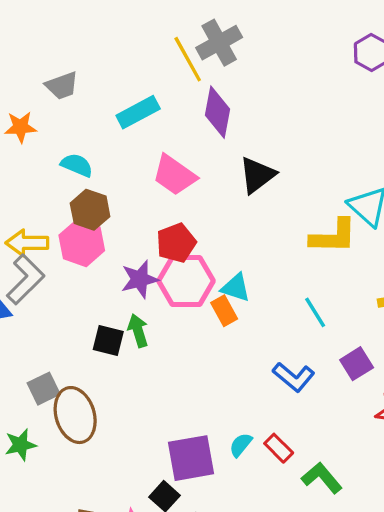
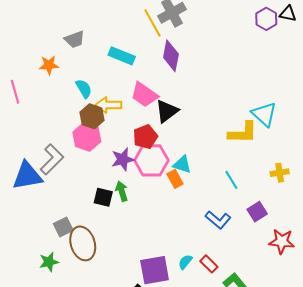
cyan rectangle: (138, 112) -> (122, 56), turned 50
cyan semicircle: (77, 165) -> (84, 89), turned 36
black triangle: (257, 175) -> (167, 111), moved
yellow arrow: (27, 243) -> (108, 105), moved

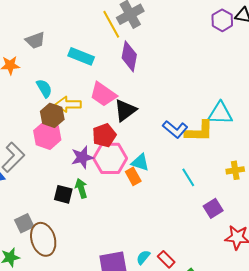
cyan triangle: (264, 114) -> (220, 113), turned -40
blue L-shape: (218, 220) -> (175, 129), moved

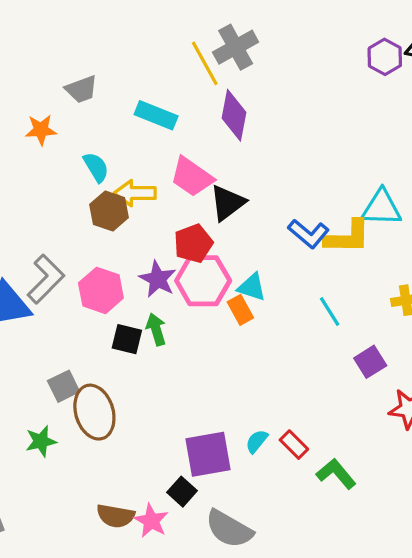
pink hexagon: (47, 135) -> (101, 290), moved
purple star: (82, 157) -> (158, 279), turned -30

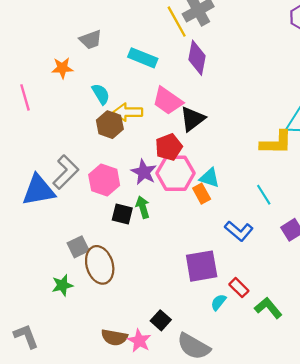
blue L-shape: (309, 234) -> (239, 231), moved
cyan semicircle: (257, 441) -> (218, 302), moved
purple square: (208, 454) -> (202, 266), moved

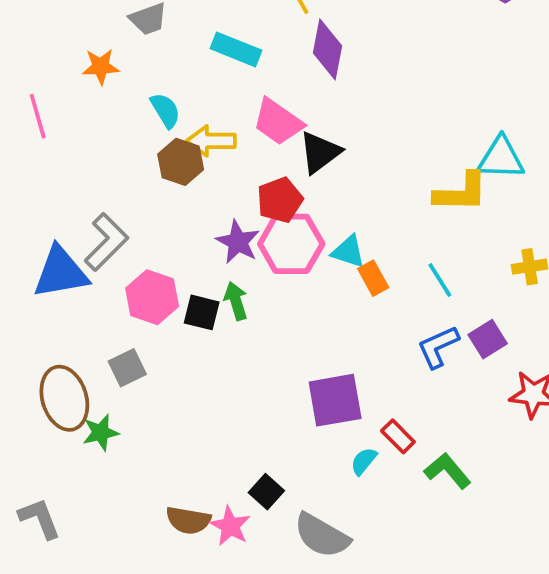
pink hexagon: (104, 180) -> (152, 297), moved
orange rectangle: (202, 194) -> (373, 278), moved
blue L-shape: (239, 231) -> (438, 347), moved, turned 116
brown ellipse: (100, 265) -> (64, 398), moved

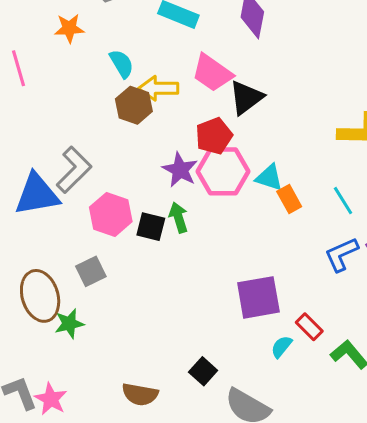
pink star: (230, 526) -> (51, 399), moved

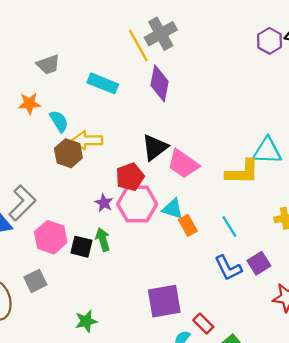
orange star: (69, 28) -> (29, 104), moved
pink trapezoid: (212, 73) -> (183, 164), moved
purple star: (180, 170) -> (104, 203), size x0.7
blue L-shape: (341, 254) -> (228, 268), turned -92
green star: (69, 324) -> (86, 321), moved

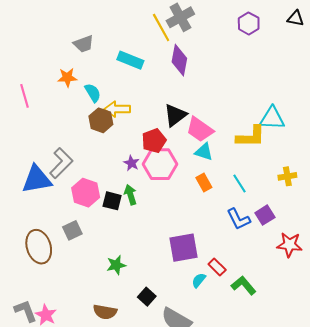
purple hexagon: (270, 41) -> (249, 23), moved
cyan triangle: (173, 209) -> (204, 152), moved

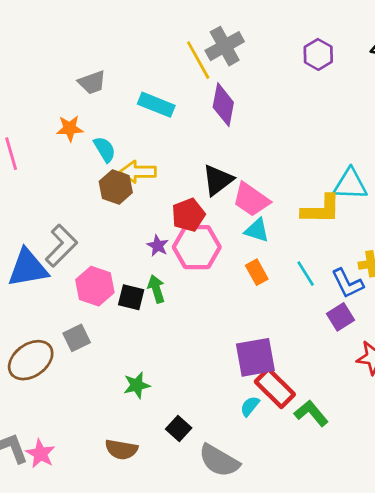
blue L-shape: (238, 219) -> (348, 283), moved
brown ellipse: (39, 247) -> (31, 360), turned 72
purple square: (183, 248) -> (255, 357), moved
red rectangle: (217, 267) -> (275, 388), size x1.6

